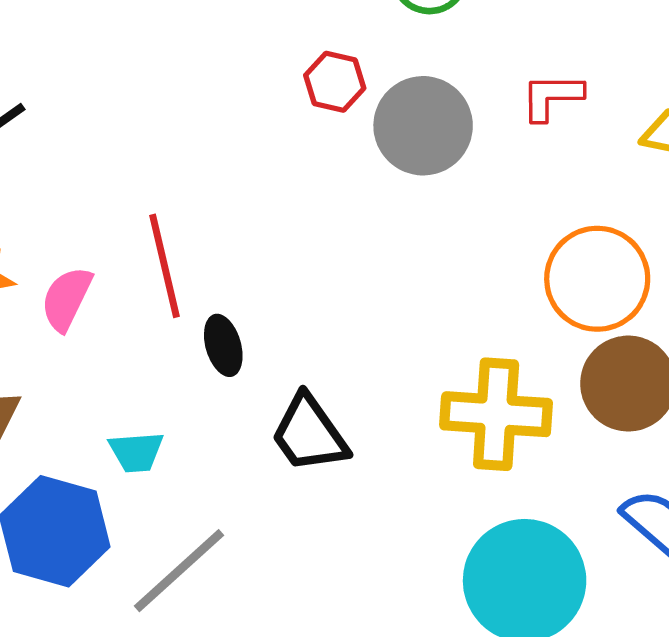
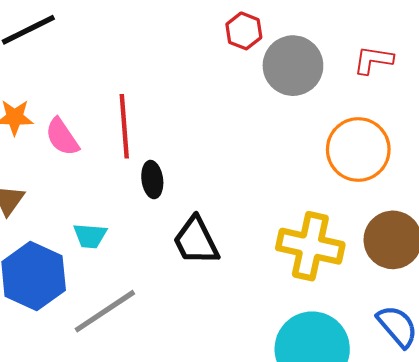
orange circle: (597, 279) -> (358, 149), moved
pink semicircle: (67, 299) -> (62, 137), turned -69

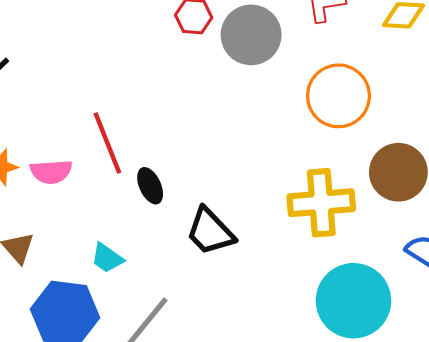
pink semicircle: (62, 137) -> (51, 172), turned -42
cyan trapezoid: (90, 236) -> (107, 258), turned 48

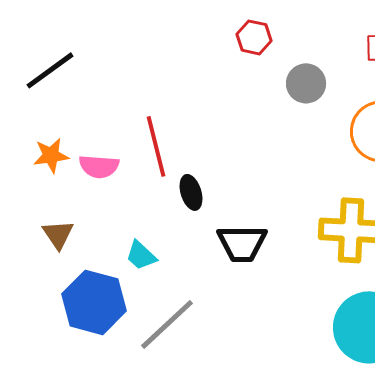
gray circle: (251, 35) -> (306, 83), moved, size x0.7
black trapezoid: (210, 231) -> (242, 243), turned -54

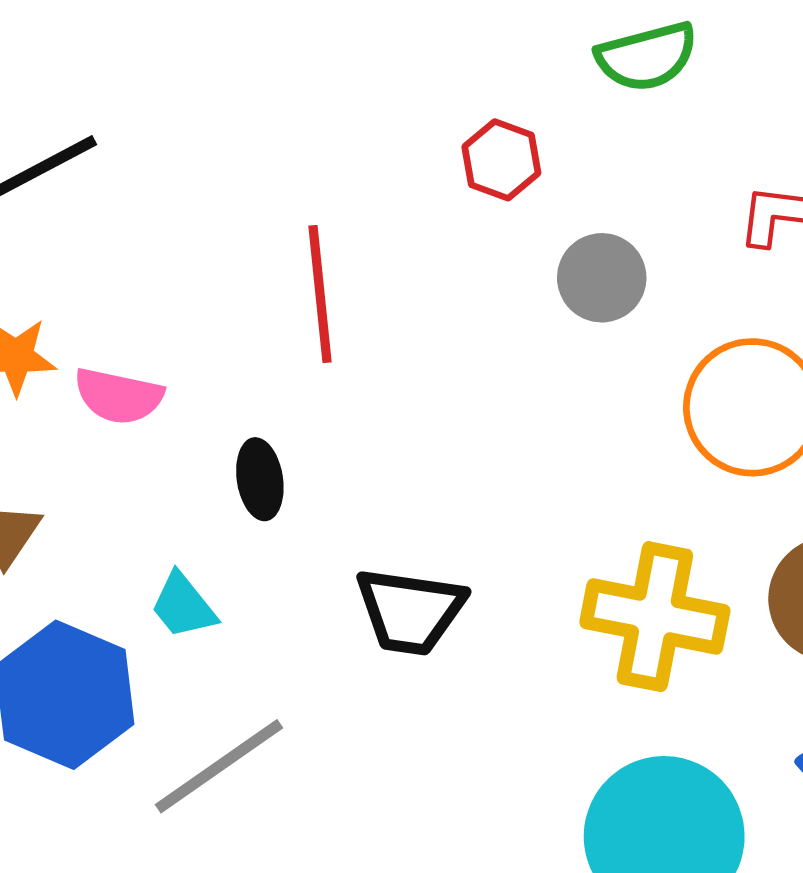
red line: (156, 146) -> (320, 294), moved
black ellipse: (191, 192) -> (260, 479), moved

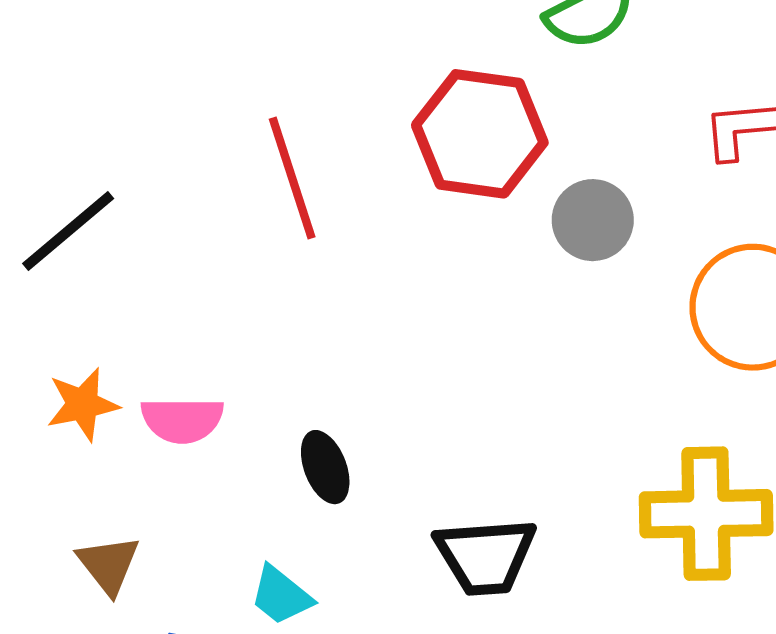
red hexagon: (501, 160) -> (480, 134), size x1.8
red line: (320, 294) -> (292, 178), moved

